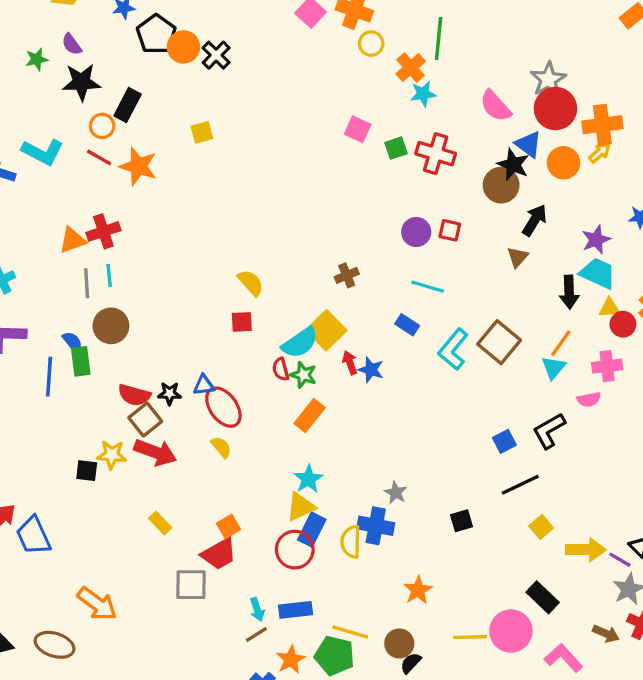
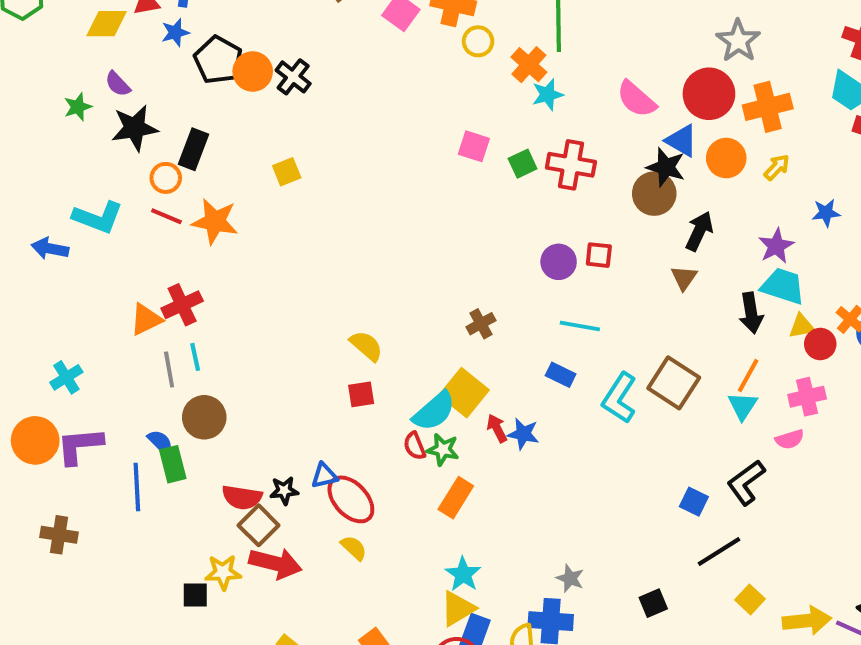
gray star: (548, 79) -> (738, 41), moved
yellow arrow: (600, 153) -> (777, 167), moved
blue square: (504, 441) -> (694, 502), turned -30

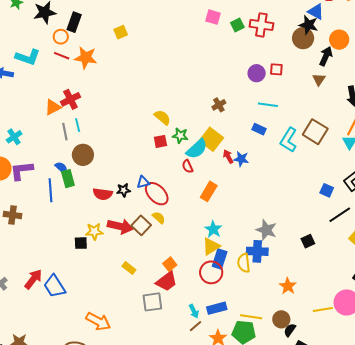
orange circle: (726, 158) -> (339, 40), moved
green star: (443, 449) -> (180, 136), moved
brown square: (259, 525) -> (141, 225), moved
gray star: (570, 578) -> (266, 230), size x1.5

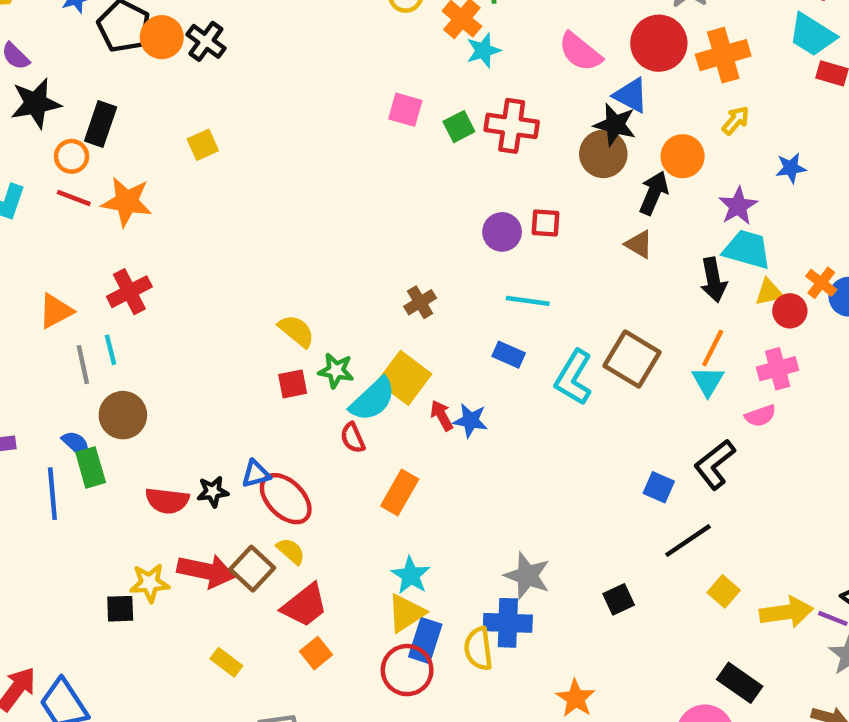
brown triangle: (319, 79) -> (639, 244), turned -32
red cross: (70, 99) -> (129, 292), moved
red trapezoid: (167, 281) -> (305, 605), moved

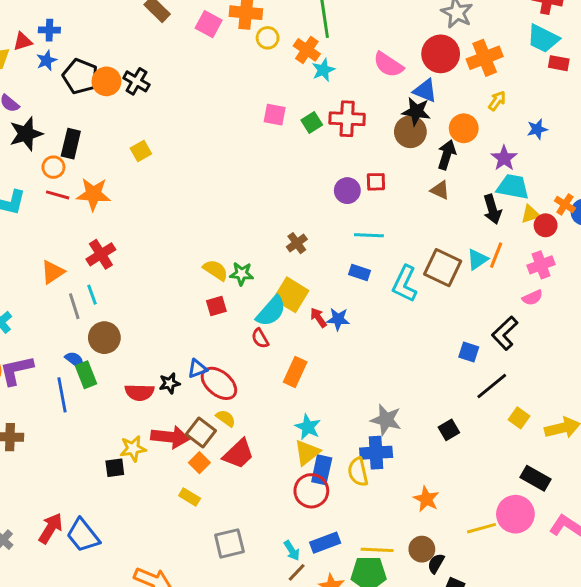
green star: (336, 371) -> (241, 274), moved
cyan triangle: (708, 381) -> (477, 259), moved, turned 30
orange square: (316, 653) -> (199, 463), moved

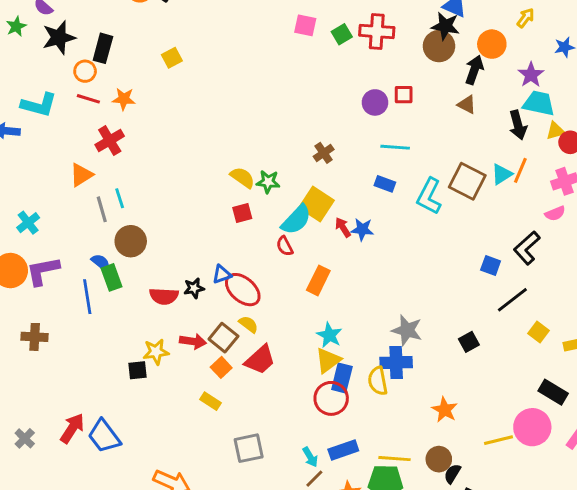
orange star: (93, 194) -> (124, 99), size x0.7
red cross: (101, 254) -> (110, 140), moved
red arrow: (170, 437) -> (193, 341), size x0.7

